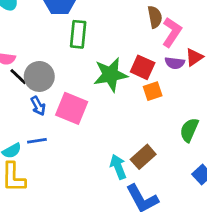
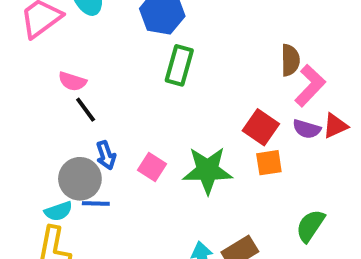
green star: (111, 75) -> (208, 170), moved
gray circle: (39, 76) -> (80, 179), moved
pink square: (72, 108) -> (152, 167), size x0.6

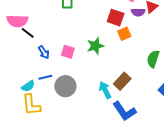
pink semicircle: (72, 81) -> (17, 21), size x1.5
green star: (208, 170) -> (95, 46), size x0.7
gray circle: (80, 179) -> (65, 86), moved

